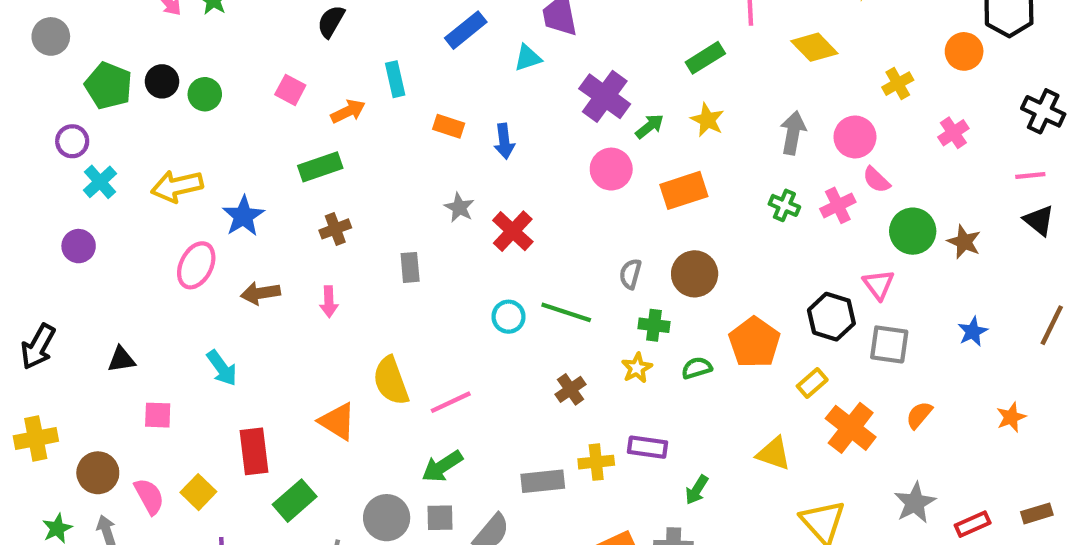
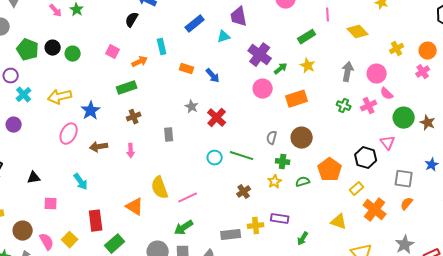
orange circle: (964, 51) -> (428, 51), moved
blue arrow: (504, 141) -> (213, 76), turned -35
gray square: (889, 344) -> (404, 179), moved

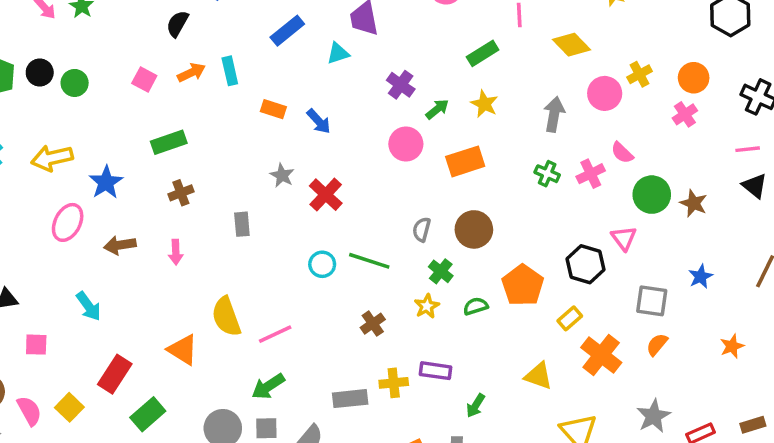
purple cross: (260, 55) -> (401, 85), size x0.7
orange arrow: (140, 62) -> (191, 73), moved
pink circle: (377, 74) -> (605, 93), moved
green cross: (283, 162) -> (441, 271), turned 32
red rectangle: (96, 221) -> (115, 374), turned 40

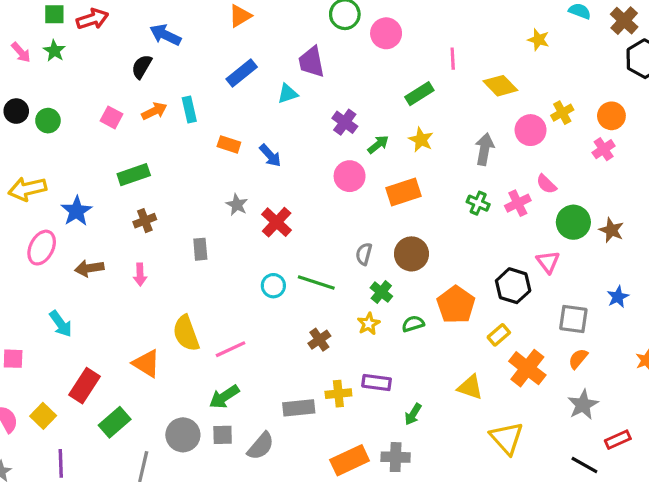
gray star: (653, 416) -> (583, 405), moved

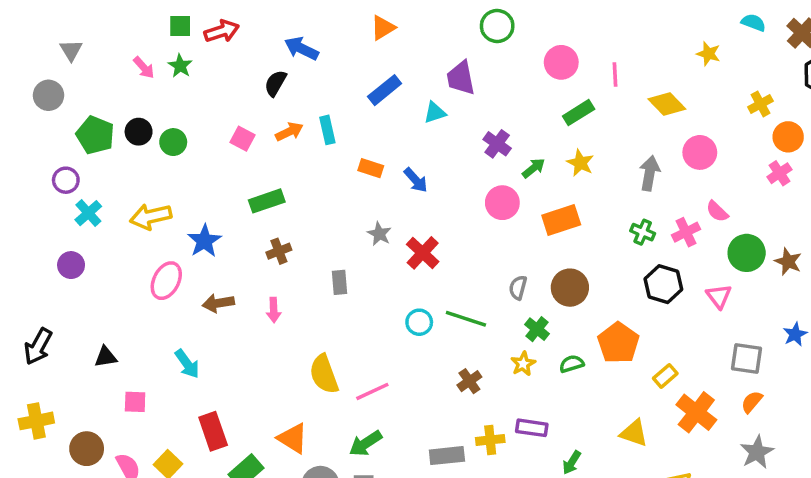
pink circle: (386, 33) -> (561, 62), moved
yellow cross: (562, 113) -> (760, 104), moved
black hexagon: (513, 286) -> (663, 284), moved
orange triangle: (146, 363) -> (293, 438), moved
red rectangle: (84, 386) -> (213, 431), turned -52

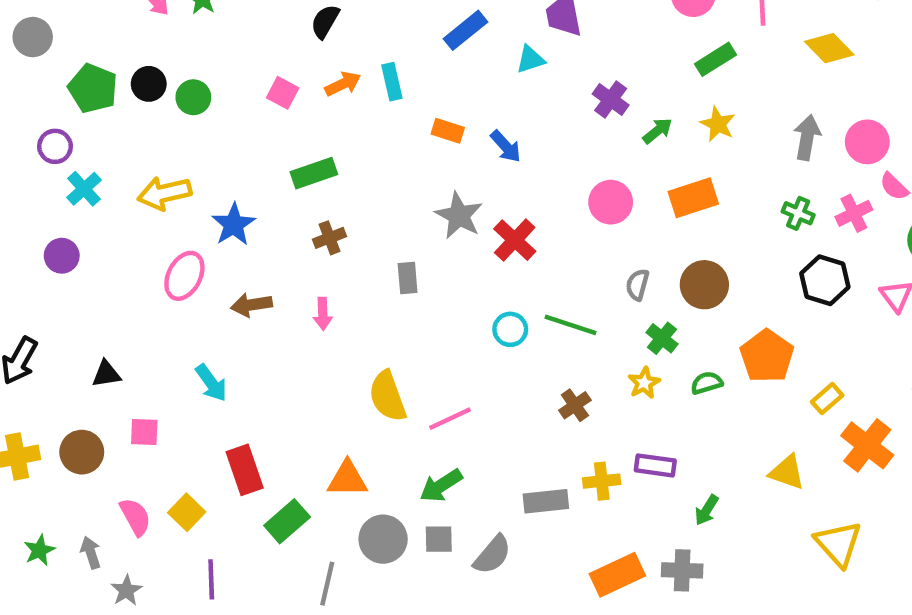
pink circle: (700, 152) -> (867, 142), moved
pink circle: (502, 203) -> (611, 202), moved
gray star: (379, 234) -> (459, 216), size x1.5
orange triangle: (293, 438) -> (347, 479), turned -32
brown circle: (87, 449) -> (82, 452), moved

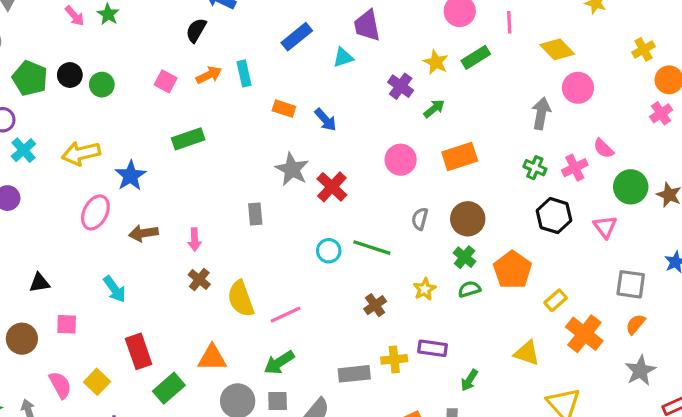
yellow star: (718, 124) -> (436, 62), moved
pink circle: (867, 142) -> (578, 88), moved
brown cross: (329, 238) -> (199, 280), moved, turned -30
green cross: (662, 338) -> (465, 257), moved

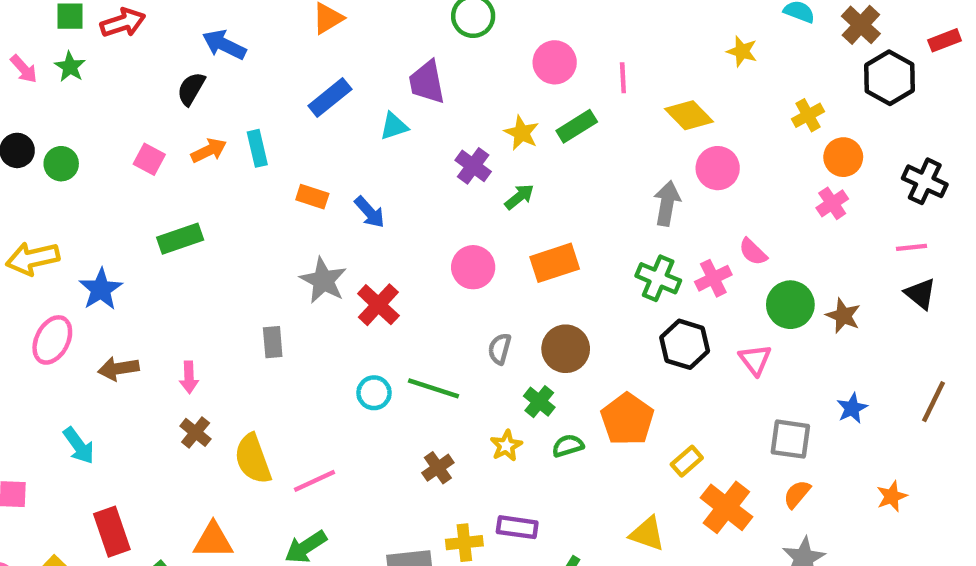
green cross: (535, 168) -> (658, 278), size x1.4
green cross: (465, 257) -> (539, 402), moved

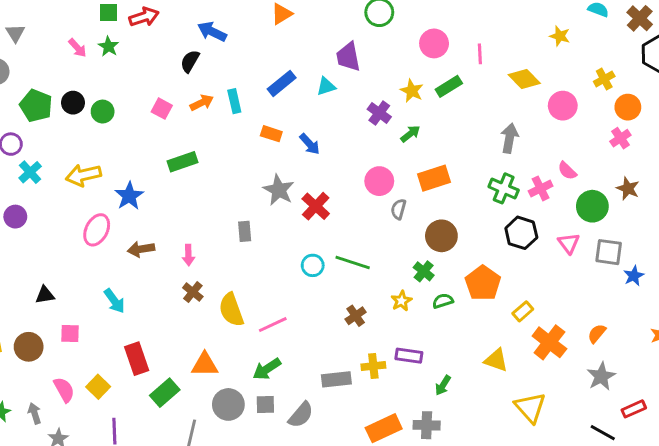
blue rectangle: (330, 98) -> (282, 83), moved
pink circle: (718, 168) -> (563, 106), moved
brown star: (843, 316) -> (628, 188), moved
gray semicircle: (500, 349) -> (399, 209), moved
gray square: (790, 439) -> (609, 252), moved

